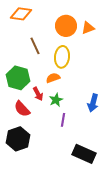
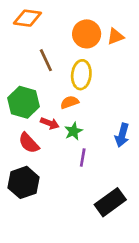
red arrow: (38, 94) -> (50, 123), turned -40
black rectangle: (84, 154) -> (110, 202), turned -60

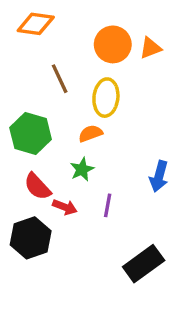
red arrow: (50, 123) -> (65, 207), moved
green star: (73, 131) -> (82, 169), moved

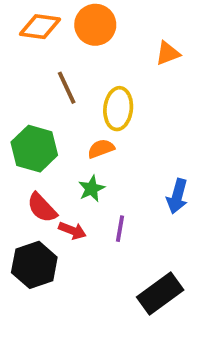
orange circle: (113, 44) -> (95, 25), moved

